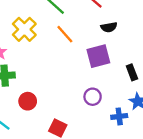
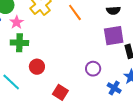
purple square: (98, 56) -> (114, 36), moved
blue cross: (119, 116) -> (114, 88), turned 32

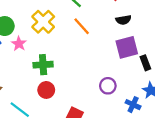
green cross: (19, 43) -> (43, 65), moved

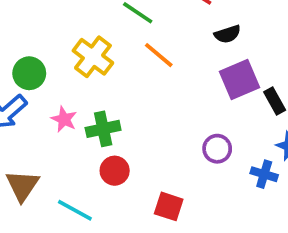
pink star: (19, 44) -> (64, 119), moved

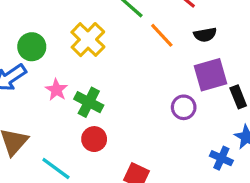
orange line: (159, 55) -> (162, 35), moved
green cross: (103, 129) -> (89, 102), turned 32
purple circle: (217, 149) -> (184, 107), moved

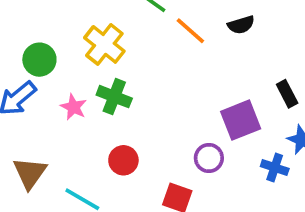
purple square: (211, 75) -> (241, 120), moved
green cross: (89, 102) -> (114, 97), moved
purple circle: (184, 107) -> (209, 158), moved

